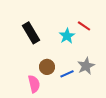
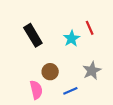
red line: (84, 26) -> (90, 28), turned 32
blue line: (67, 74) -> (70, 91), moved

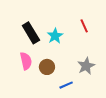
cyan star: (71, 39) -> (55, 36), moved
pink semicircle: (36, 90) -> (26, 61), moved

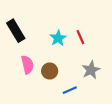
red line: (84, 26) -> (80, 37), moved
black rectangle: (31, 33) -> (16, 31), moved

